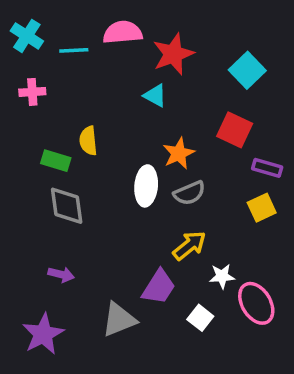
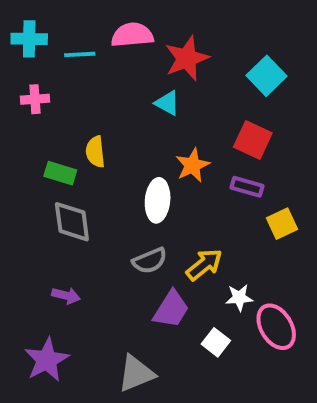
cyan cross: (27, 36) -> (29, 39), turned -32
purple rectangle: (267, 168) -> (247, 187), moved
gray semicircle: (189, 193) -> (150, 261), moved
gray triangle: (119, 320) -> (136, 373), moved

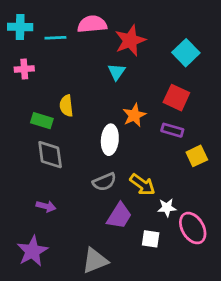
cyan triangle: (167, 103) -> (117, 72), turned 36
yellow arrow: (204, 265) -> (142, 185), turned 75
white square: (216, 342) -> (151, 239), turned -30

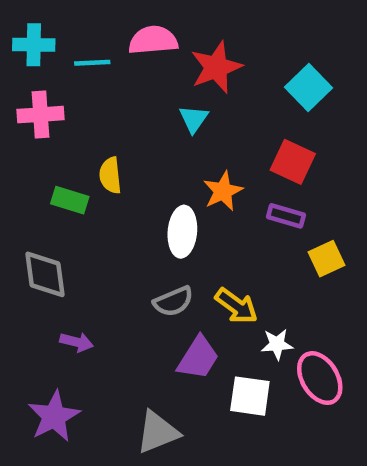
pink cross: (24, 69) -> (40, 115), size x1.4
gray diamond: (50, 155) -> (45, 274), moved
white square: (151, 239) -> (250, 396), size x1.4

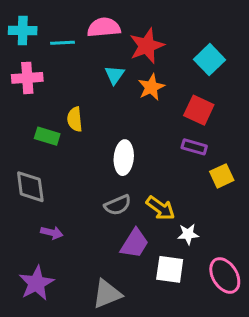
cyan triangle: (194, 119) -> (115, 75), moved
orange star: (223, 191) -> (151, 87), moved
pink ellipse: (320, 378) -> (225, 275), moved

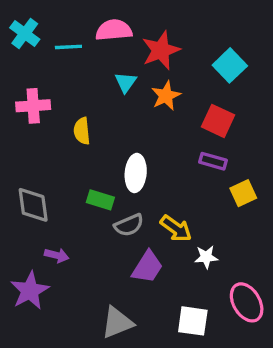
cyan cross: (23, 30) -> (25, 34), turned 36
pink cross: (27, 78) -> (33, 106), moved
green rectangle: (47, 136) -> (100, 200), moved
white square: (170, 269) -> (193, 321), moved
purple star: (36, 283) -> (30, 291), moved

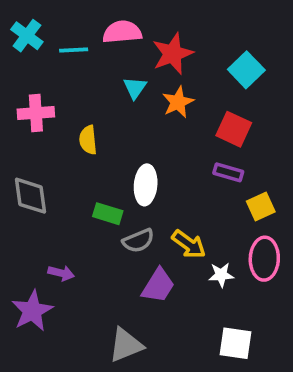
gray diamond: (33, 205) -> (30, 196), moved
pink ellipse: (247, 302) -> (264, 259), moved, turned 33
white square: (193, 321) -> (236, 343), moved

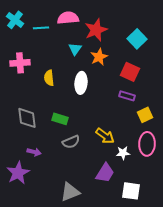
white ellipse: (146, 185) -> (81, 83), moved
gray diamond: (30, 196) -> (27, 118), moved
gray semicircle: (138, 241) -> (71, 142), moved
purple trapezoid: (158, 286) -> (105, 173), moved

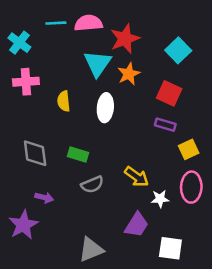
cyan cross: (15, 20) -> (19, 43), moved
cyan line: (41, 28) -> (56, 23), moved
cyan triangle: (75, 49) -> (98, 63), size x1.6

